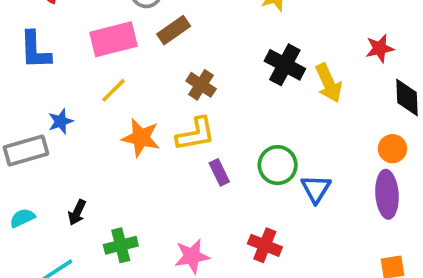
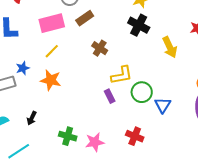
black cross: (285, 65) -> (139, 25), moved
yellow L-shape: (196, 134) -> (122, 75), moved
orange star: (141, 138) -> (51, 80), moved
green cross: (121, 245) -> (68, 136), moved, turned 30

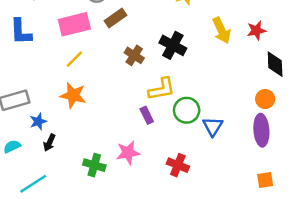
black cross: (139, 25) -> (173, 45), moved
yellow arrow: (170, 47) -> (221, 30), moved
blue star: (23, 68) -> (38, 121), moved
pink star: (95, 142) -> (128, 153), moved

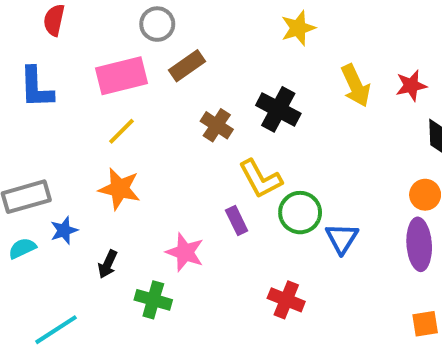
yellow L-shape: (162, 89) -> (260, 179), turned 72
black arrow: (49, 143) -> (108, 264), moved
cyan semicircle: (12, 146) -> (22, 248), moved
pink star: (128, 153) -> (185, 252), moved, turned 30

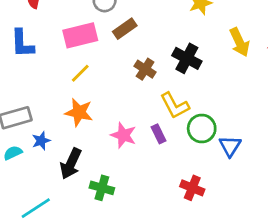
pink star: (185, 252) -> (123, 135), moved
black arrow: (108, 264) -> (71, 164), size x1.6

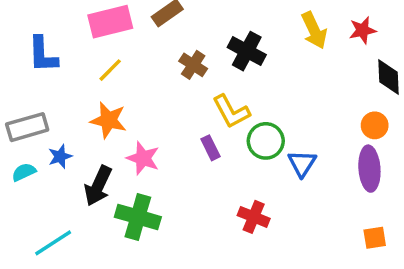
blue L-shape: (22, 43) -> (43, 54), moved
pink star: (123, 135) -> (143, 158), moved
green cross: (102, 188) -> (138, 217), size x1.4

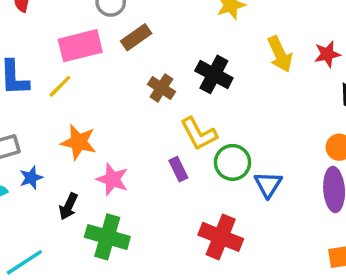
yellow line: (110, 70) -> (60, 86), moved
black arrow: (98, 186) -> (68, 206), size x0.7
red cross: (254, 217) -> (221, 237), size x1.4

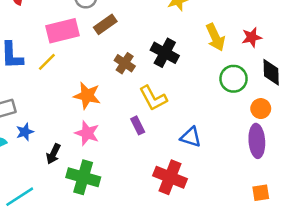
orange star: (79, 142) -> (87, 96), moved
green circle: (233, 162) -> (234, 79), moved
blue triangle: (268, 184) -> (191, 137), moved, turned -45

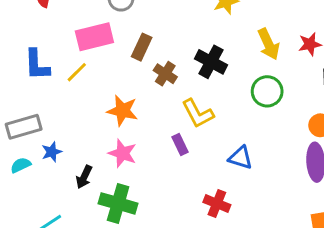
brown rectangle: (105, 24) -> (142, 47), moved, turned -30
green circle: (234, 79) -> (267, 91), moved
red cross: (170, 177) -> (217, 203), size x0.7

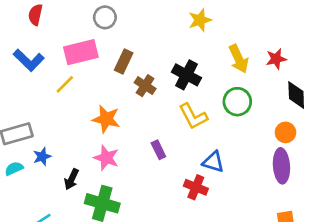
blue L-shape: (37, 65) -> (29, 60), moved, turned -44
yellow L-shape: (198, 113) -> (193, 116), moved
red cross: (217, 203) -> (196, 187), moved

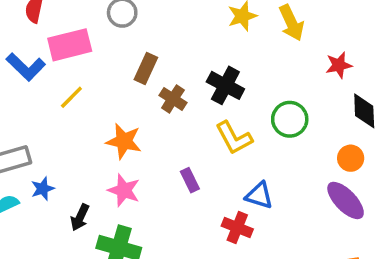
pink rectangle: (81, 52) -> (70, 45), moved
yellow arrow: (239, 59) -> (291, 23), moved
purple ellipse: (281, 166) -> (346, 200), turned -40

